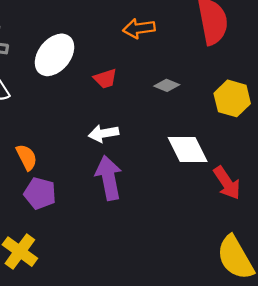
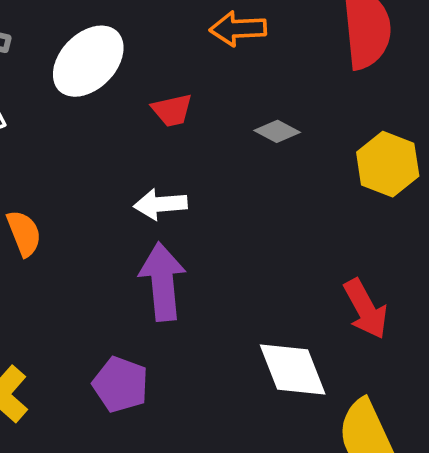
white diamond: (188, 150) -> (293, 370), moved
purple pentagon: (40, 193) -> (121, 384), moved

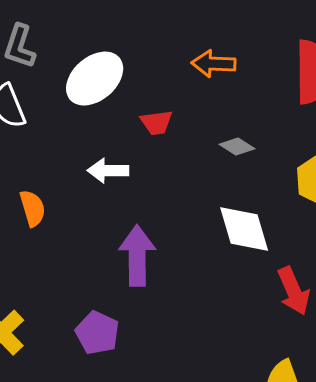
white arrow: (160, 204) -> (108, 171), moved
white diamond: (293, 370) -> (244, 229), moved

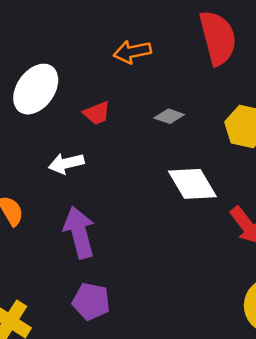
purple arrow: (137, 256) -> (79, 232), moved

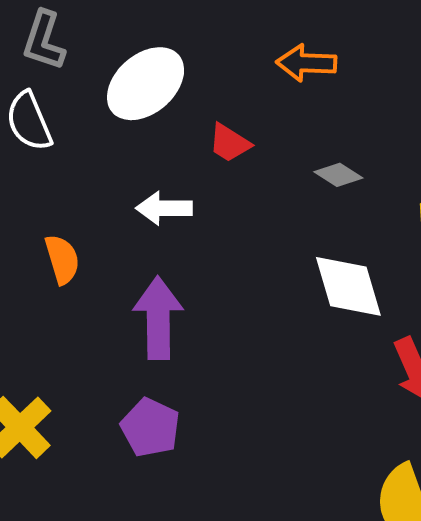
red trapezoid: (97, 113) -> (229, 143), turned 40

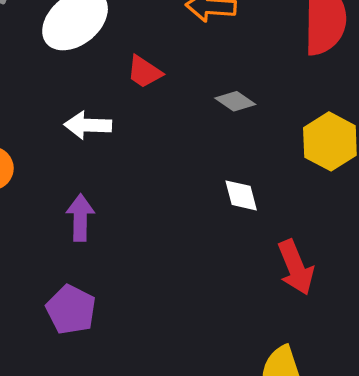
white diamond: (348, 286) -> (241, 195), size x0.6
purple arrow: (158, 318) -> (80, 218), size x0.7

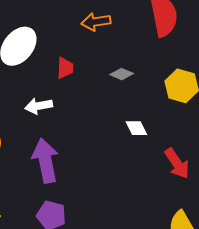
red trapezoid: (144, 72) -> (65, 68), turned -110
purple arrow: (80, 218) -> (45, 161), size x1.6

